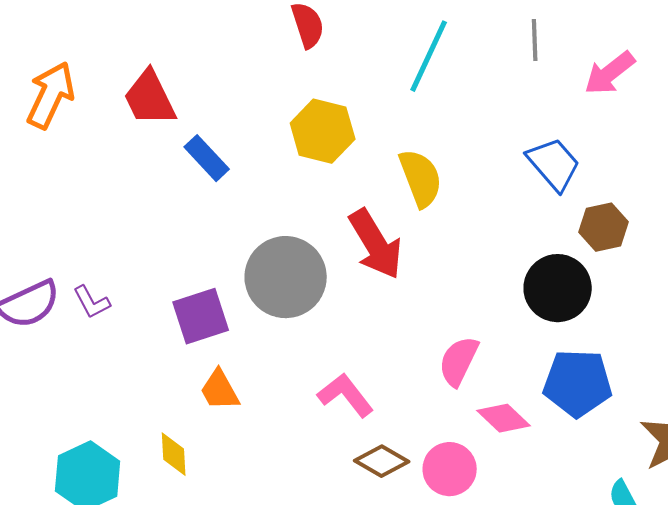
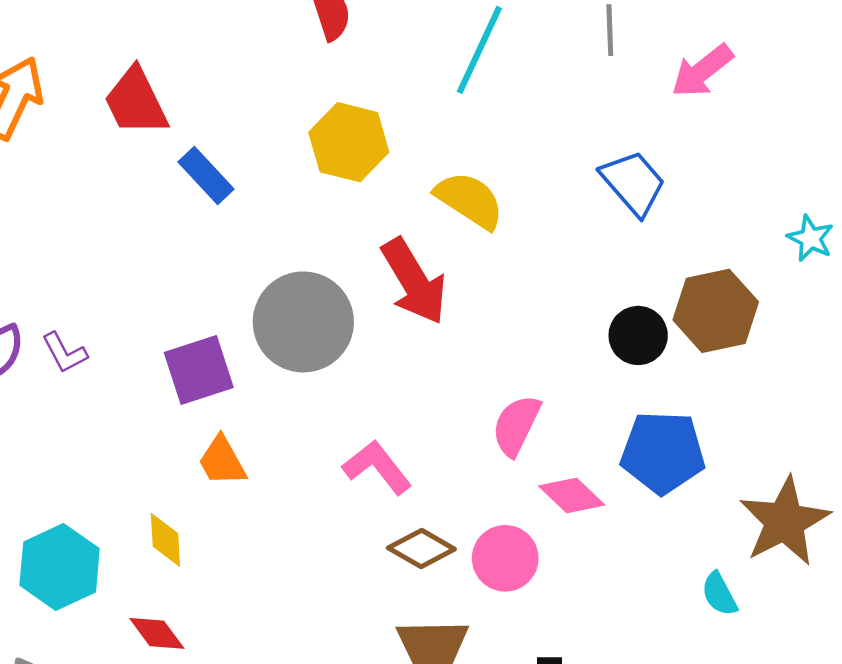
yellow semicircle: (421, 178) -> (469, 200), turned -36
brown hexagon: (604, 227) -> (716, 311), moved, size x1.4
black circle: (558, 288) -> (638, 335), size x0.7

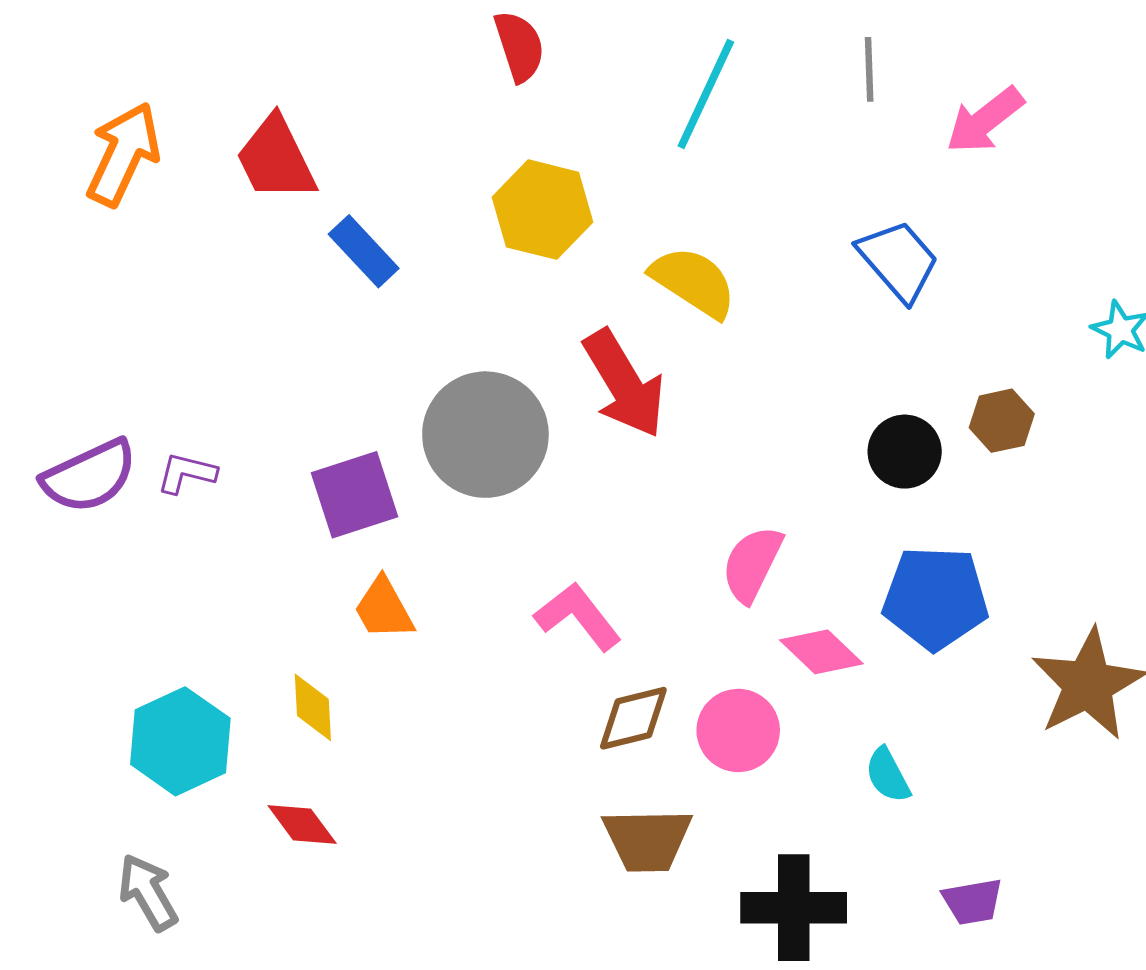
brown hexagon: (716, 311) -> (1002, 421), size x0.6
purple L-shape: (64, 353) -> (186, 473), turned 132
brown diamond: (421, 548) -> (633, 718), turned -44
cyan semicircle: (719, 594) -> (888, 775), moved

